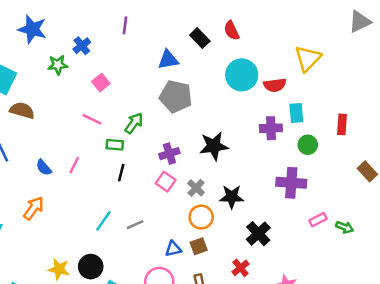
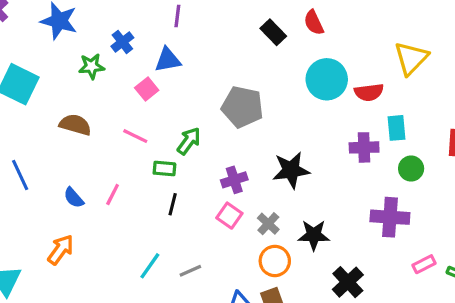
blue triangle: (168, 60) -> (168, 60), moved
brown semicircle: (22, 110) -> (75, 125), moved

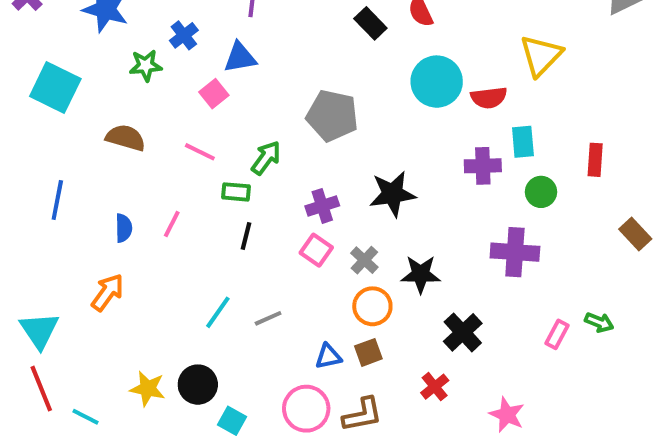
blue line: (20, 175) -> (57, 200), turned 36
blue semicircle: (74, 198) -> (124, 228), turned -140
pink rectangle: (424, 264) -> (557, 334), moved, turned -35

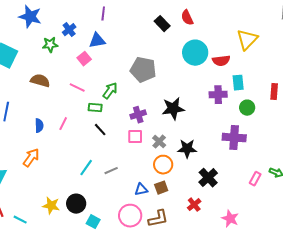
black line: (246, 236) -> (100, 130), turned -56
pink square: (316, 250) -> (135, 137), turned -35

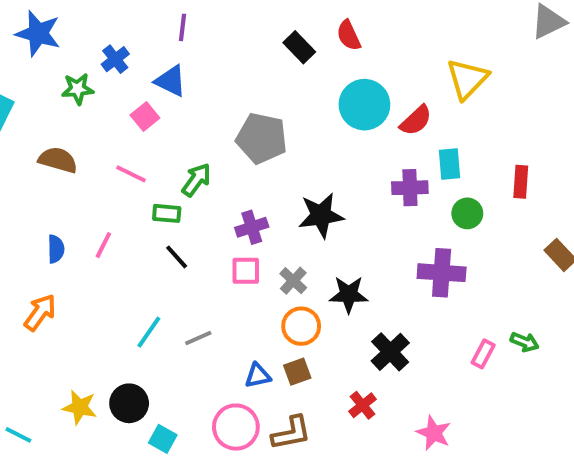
blue triangle: (97, 41) -> (171, 81), turned 36
red semicircle: (221, 61) -> (416, 120), turned -36

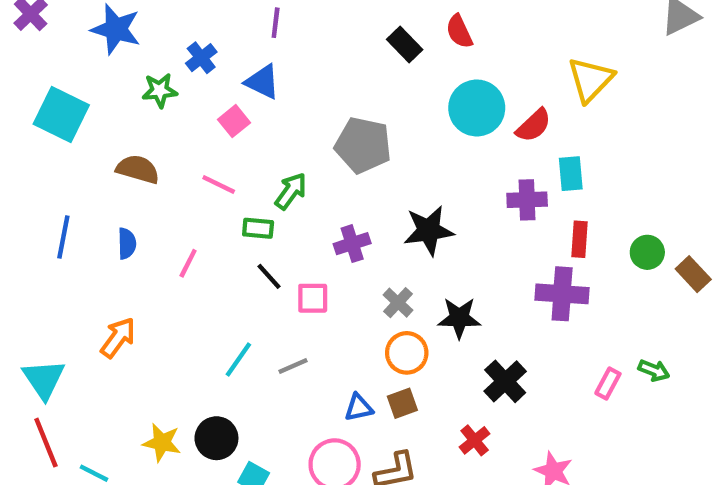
red rectangle: (521, 182) -> (580, 239), moved
green circle: (467, 213) -> (647, 252), moved
blue semicircle: (56, 249) -> (127, 244), moved
pink square: (246, 271) -> (313, 298), moved

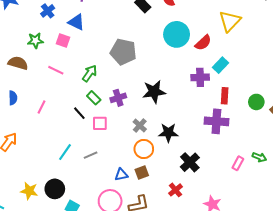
green star: (160, 90) -> (35, 41), moved
pink square: (234, 121) -> (63, 41), turned -32
cyan rectangle: (571, 174) -> (221, 65), turned 49
green rectangle: (258, 228) -> (94, 98), moved, turned 40

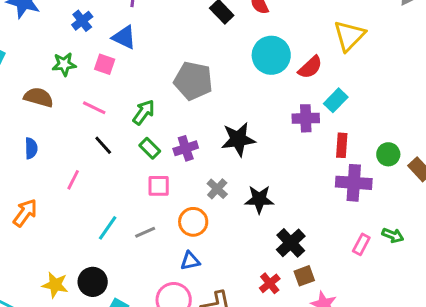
pink line: (42, 107) -> (73, 180), moved
black line: (79, 113) -> (103, 145), moved
purple cross: (216, 121) -> (354, 183), moved
orange circle: (144, 149) -> (193, 222), moved
brown square: (142, 173) -> (304, 276), moved

